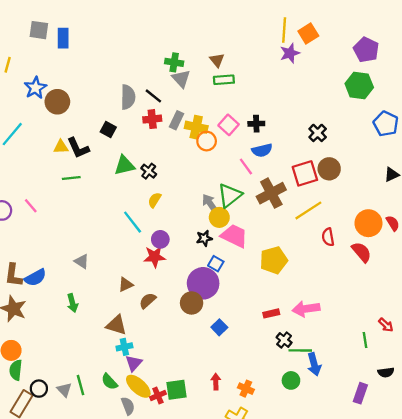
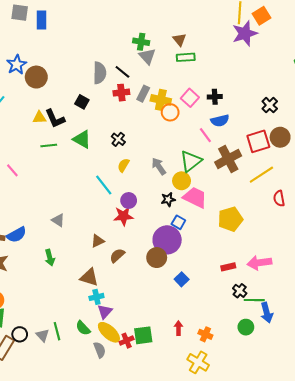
purple star: (290, 53) -> (245, 33), size x1.4
green triangle: (124, 165) -> (82, 139), moved, turned 42
gray arrow: (210, 204) -> (159, 166), moved

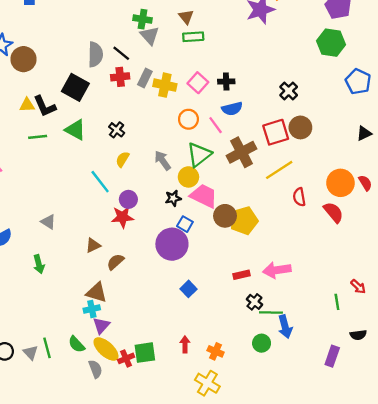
black square: (82, 102) -> (75, 87), size x1.6
orange circle: (170, 112) -> (188, 119), moved
brown circle: (157, 258) -> (225, 216), moved
brown triangle: (89, 277) -> (97, 292), moved

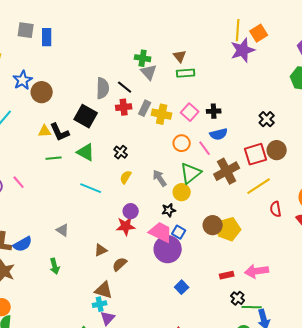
cyan line: (100, 182) -> (91, 188), moved, turned -30
pink trapezoid: (204, 196) -> (161, 232), moved

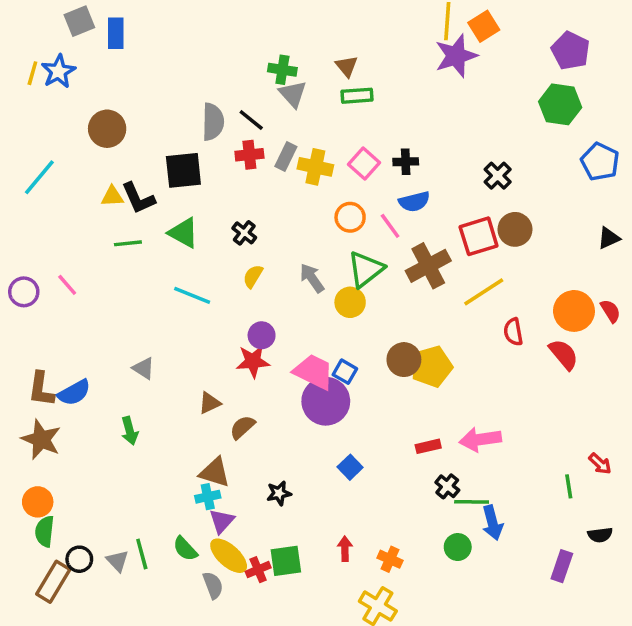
gray square: (26, 30) -> (79, 21), turned -30
blue star: (23, 80) -> (58, 71), moved
black square: (86, 116) -> (183, 170), turned -35
black star: (169, 210) -> (279, 493), moved

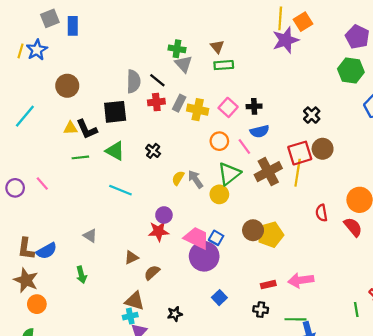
yellow semicircle: (253, 276) -> (178, 178), moved
yellow line: (484, 292) -> (298, 173), moved, turned -48
black cross: (447, 486) -> (261, 310), moved, turned -32
orange circle: (38, 502) -> (37, 304), moved

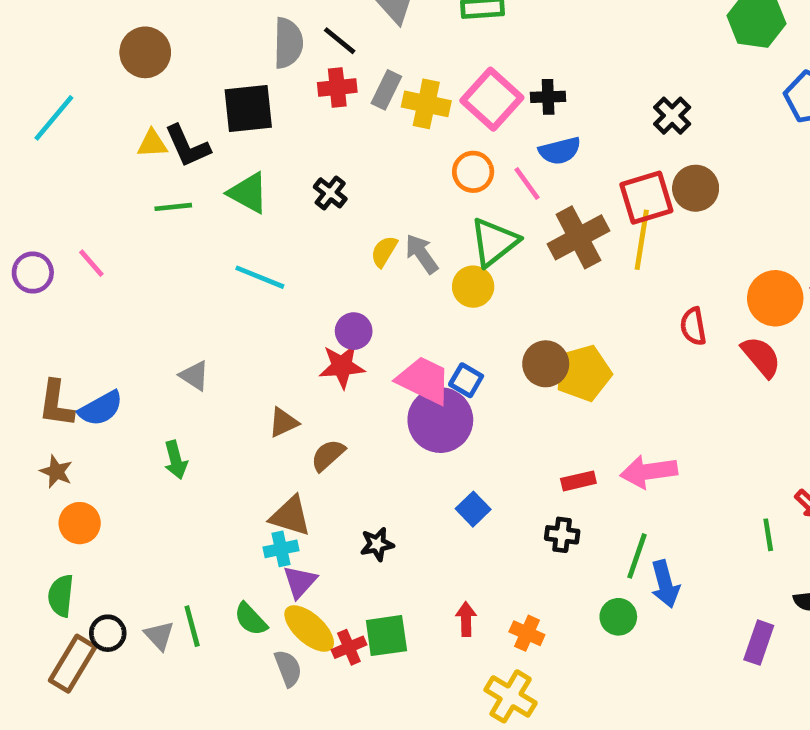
pink square: (228, 107) -> (492, 99), size x1.4
brown star: (26, 280) -> (56, 472), size x0.6
green line: (295, 319) -> (637, 556), turned -72

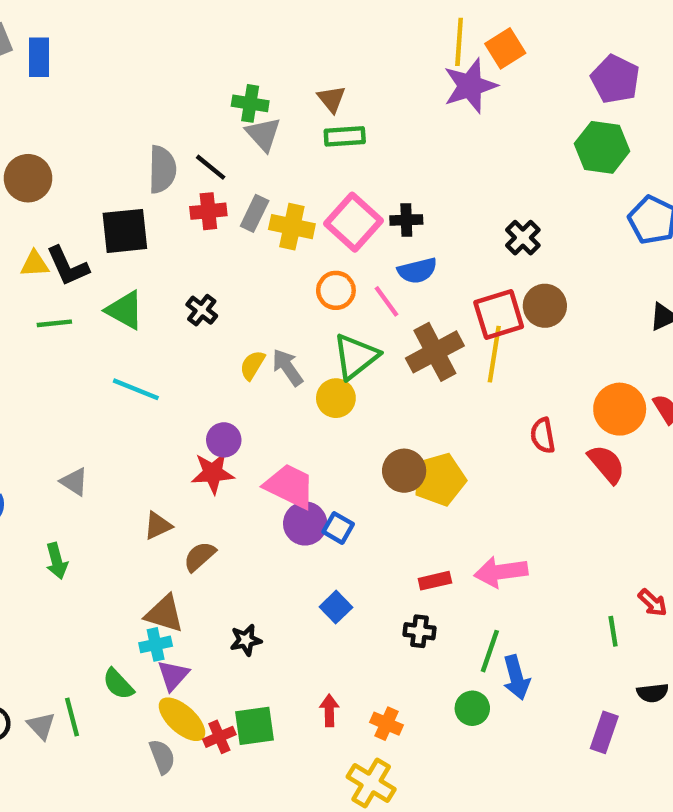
blue square: (466, 380) -> (338, 528), moved
purple circle: (440, 420) -> (305, 523), size x0.7
green semicircle: (251, 619) -> (118, 684), moved

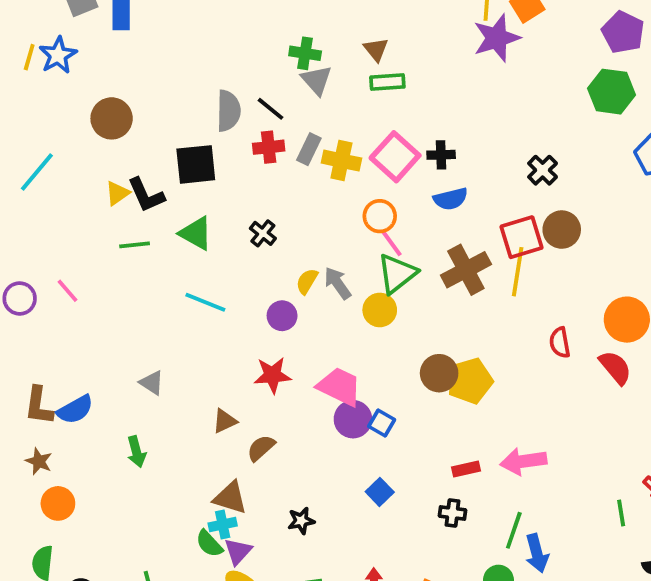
yellow triangle: (35, 264) -> (117, 193), turned -32
pink line: (387, 301) -> (391, 243), moved
purple circle: (224, 440) -> (282, 316), moved
green semicircle: (118, 684) -> (209, 544), moved

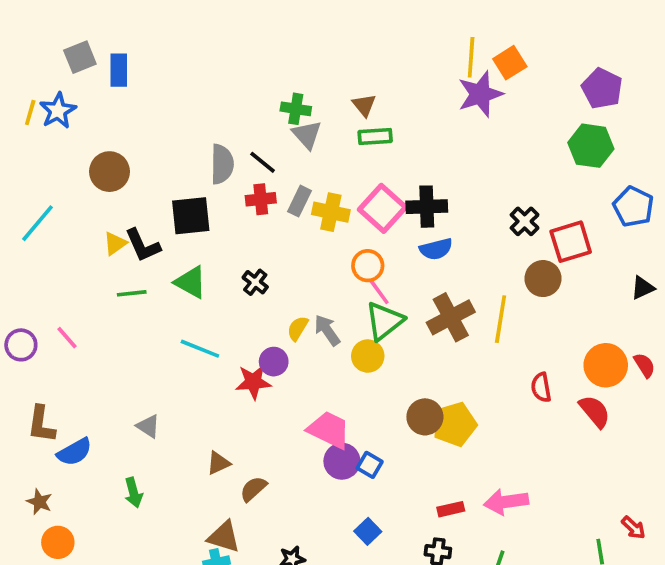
black cross: (441, 155) -> (427, 207), size x1.5
red square: (521, 237) -> (571, 242), moved
red star: (272, 375) -> (253, 382), moved
brown L-shape: (39, 406) -> (41, 424), moved

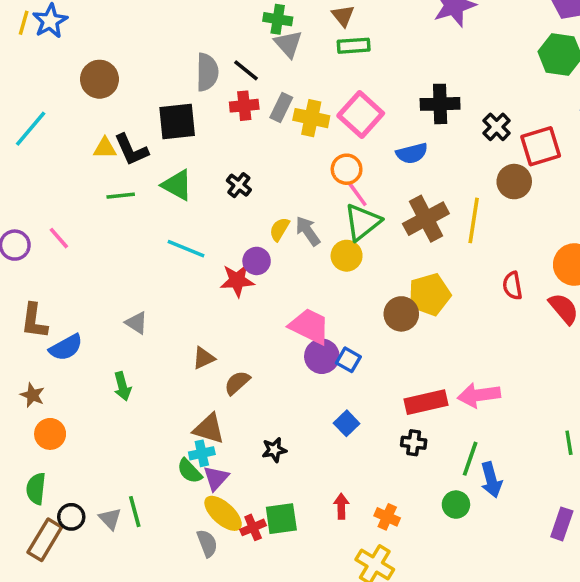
black cross: (427, 207) -> (440, 104), moved
yellow triangle: (115, 244) -> (105, 148), turned 35
yellow pentagon: (454, 424) -> (430, 295), moved
red rectangle: (451, 509) -> (426, 402), size x1.6

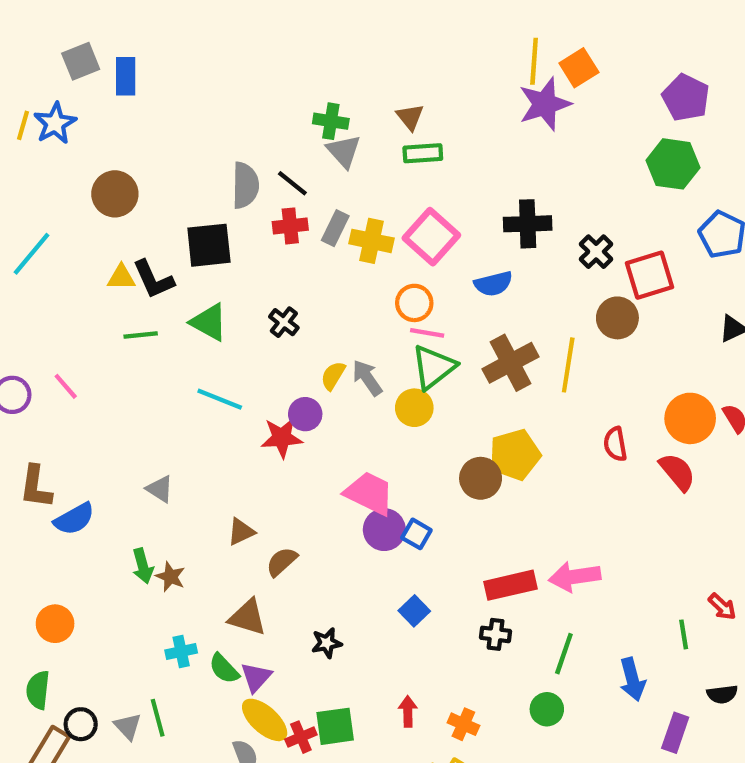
pink line: (357, 194) -> (427, 333), turned -44
brown star: (32, 395) -> (170, 577), moved
cyan cross: (202, 453) -> (181, 651), moved
blue arrow: (491, 480) -> (632, 679), moved

